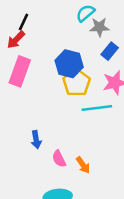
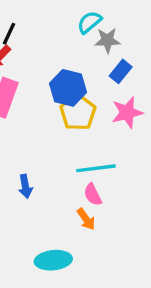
cyan line: (97, 108) -> (96, 168), moved
pink semicircle: (59, 159) -> (93, 195), moved

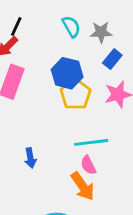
cyan semicircle: (89, 22) -> (71, 27), moved, turned 100
orange arrow: (86, 219) -> (83, 186), size x1.5

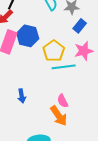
blue hexagon: (67, 73) -> (28, 36), moved
cyan line: (91, 142) -> (64, 67), moved

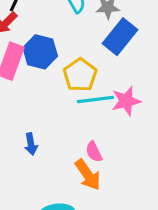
blue rectangle: (80, 26) -> (120, 37), size x1.6
pink star: (84, 51) -> (126, 101), moved

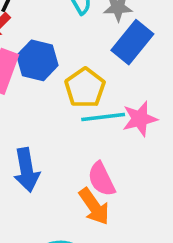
blue arrow: (31, 144) -> (27, 170), size x1.6
pink semicircle: (94, 152) -> (101, 179), size x1.4

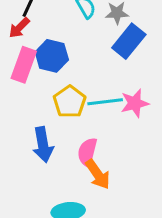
yellow pentagon: (85, 88) -> (70, 102), moved
pink semicircle: (101, 179) -> (87, 152), moved, turned 40

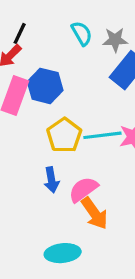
blue arrow: (43, 145) -> (51, 180), moved, size x0.7
pink semicircle: (87, 152) -> (83, 189), turned 40

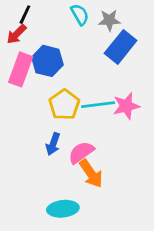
blue arrow: (51, 180) -> (53, 144), turned 30

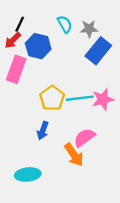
blue hexagon: (47, 61) -> (38, 46), moved
pink semicircle: (81, 152) -> (84, 137), moved
cyan ellipse: (63, 209) -> (28, 174), moved

